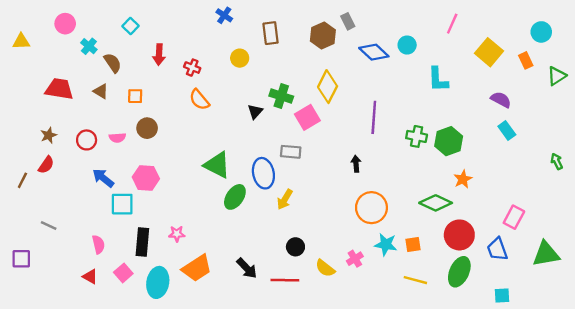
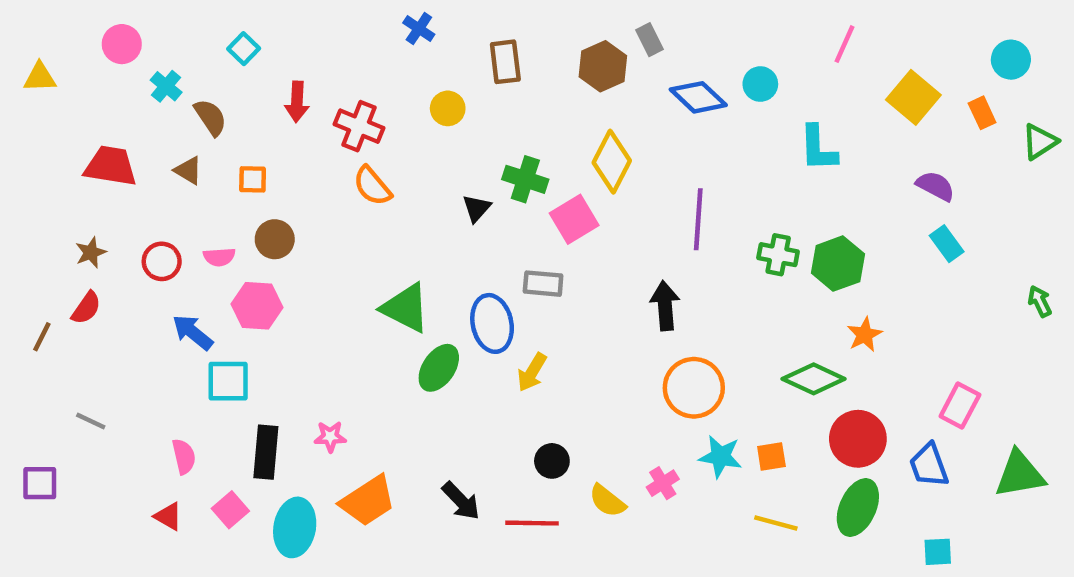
red cross: (192, 68) -> (359, 126), size x1.5
black arrow: (356, 164) -> (665, 306), size x1.5
pink hexagon: (146, 178) -> (257, 306), moved

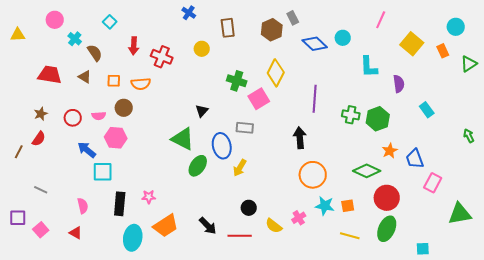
orange semicircle: (372, 186) -> (141, 84), moved, turned -54
purple semicircle: (935, 186) -> (399, 84), moved, turned 54
black triangle: (477, 208) -> (202, 111), moved
blue trapezoid: (929, 465) -> (415, 159), moved
pink square: (230, 510) -> (41, 230), moved

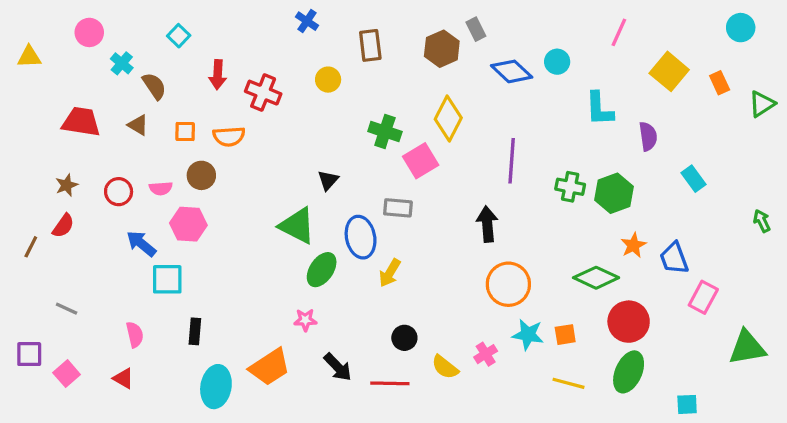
cyan circle: (456, 27) -> (741, 28), moved
pink star: (149, 197) -> (305, 320), moved
black rectangle: (120, 204) -> (195, 331), size x0.7

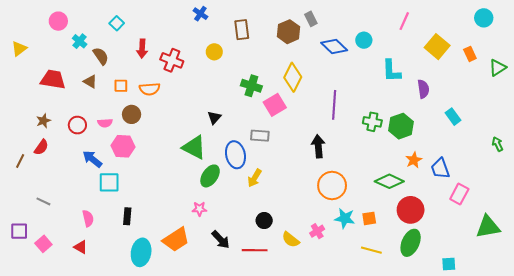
yellow triangle: (29, 57) -> (19, 49), moved, turned -35

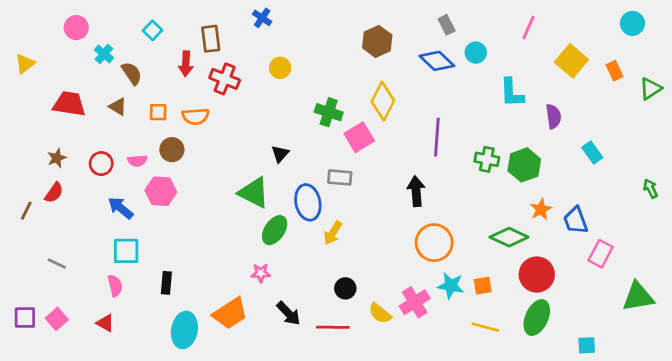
gray rectangle: (311, 19) -> (447, 25), moved
brown rectangle: (242, 30) -> (211, 39), moved
cyan square: (109, 182) -> (126, 251), moved
purple square: (19, 231) -> (25, 318), moved
pink cross: (317, 231) -> (415, 302), size x1.5

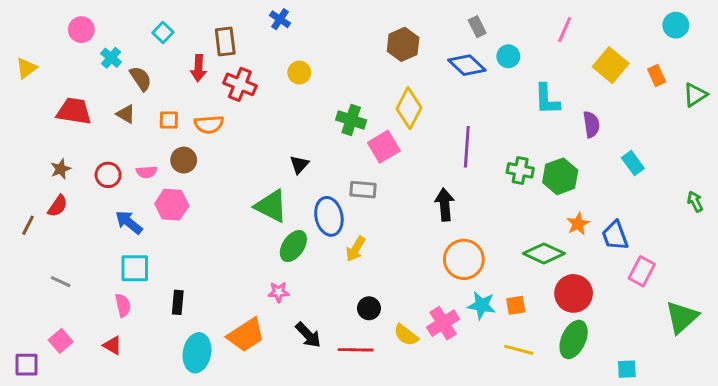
green triangle: (638, 297) -> (682, 317), turned -32
purple square: (25, 318) -> (27, 365), moved

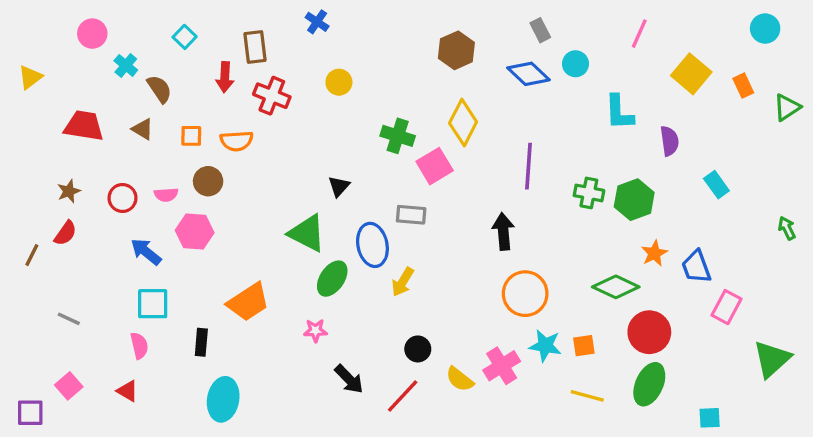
orange trapezoid: (246, 335) -> (248, 302), moved
red line: (356, 350) -> (403, 396), turned -48

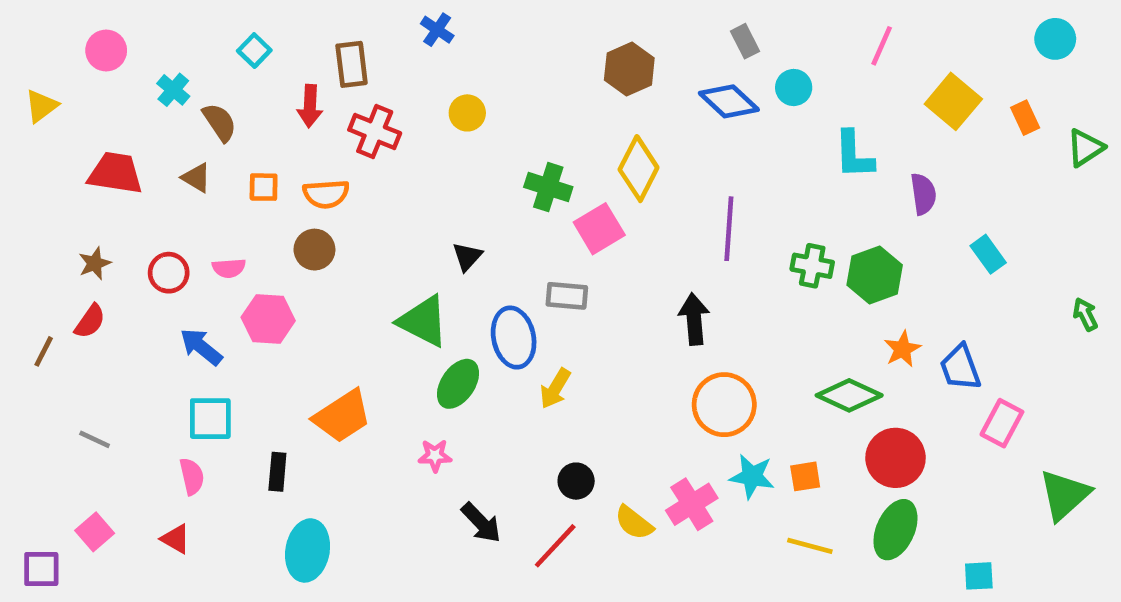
pink circle: (92, 34) -> (106, 50), moved
brown circle: (208, 181) -> (314, 250), moved

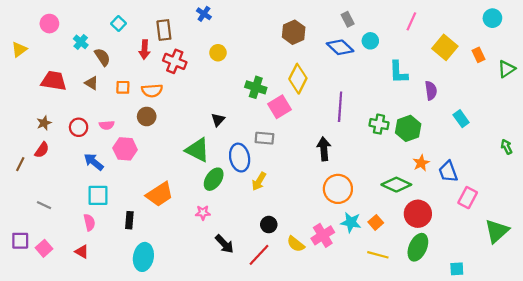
orange square: (805, 476) -> (376, 222), turned -32
purple square: (41, 569) -> (20, 241), moved

